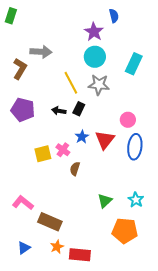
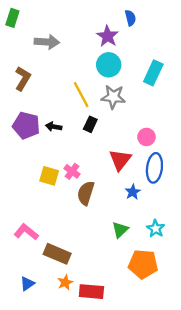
gray arrow: (41, 52) -> (47, 42), moved
black arrow: (59, 111) -> (54, 127), moved
blue star: (82, 137) -> (133, 192), moved
yellow square: (43, 154) -> (49, 176), turned 30
brown semicircle: (75, 169) -> (86, 193), size x1.5

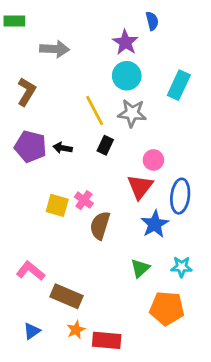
green rectangle: (12, 18) -> (14, 21), turned 72
pink circle: (146, 137) -> (153, 160), moved
blue star: (133, 192) -> (155, 224), size x1.5
cyan star: (156, 229) -> (182, 267), turned -30

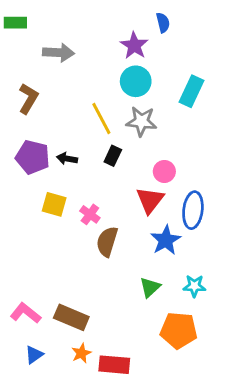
yellow square: (57, 205) -> (54, 204), moved
pink L-shape: (30, 271) -> (25, 313), moved

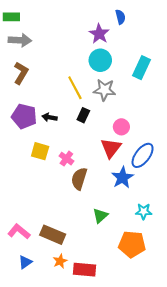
gray arrow: (58, 53) -> (20, 40), moved
blue ellipse: (193, 210) -> (143, 155), turned 30
green triangle: (150, 287) -> (100, 216), moved

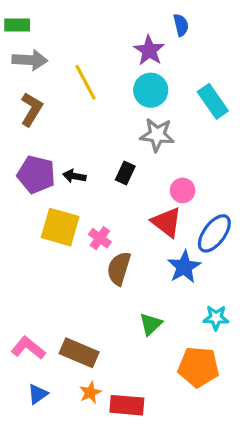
cyan rectangle: (141, 68) -> (213, 101), turned -60
yellow line: (75, 88) -> (86, 82), moved
red triangle: (111, 148) -> (167, 222), turned -30
yellow square: (40, 151) -> (60, 227), size x1.4

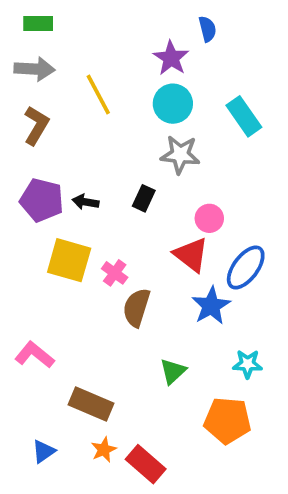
green rectangle: (17, 25) -> (38, 23), moved
pink L-shape: (28, 348) -> (34, 355), moved
red rectangle: (127, 405) -> (146, 464), turned 36

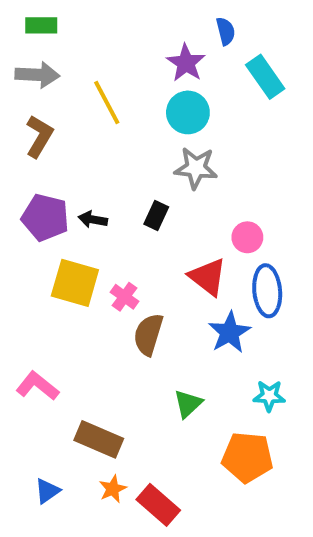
cyan rectangle: (244, 116) -> (265, 77), moved
pink circle: (209, 218) -> (247, 237), moved
blue ellipse: (246, 267) -> (267, 291), turned -42

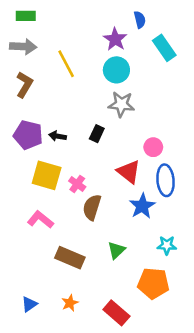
pink L-shape: (37, 386) -> (40, 220), moved
brown rectangle: (99, 439) -> (70, 258), moved
red rectangle: (158, 505) -> (116, 313), moved

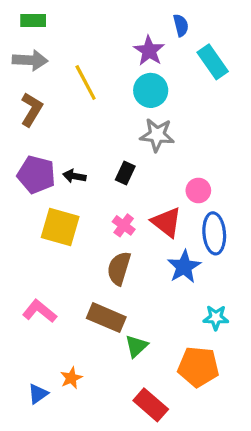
pink cross: (77, 184) -> (124, 225), moved
pink L-shape: (40, 220) -> (40, 311), moved
green triangle: (116, 250) -> (136, 346), moved
brown rectangle: (70, 258) -> (106, 318), moved
orange star: (70, 303) -> (71, 378), moved

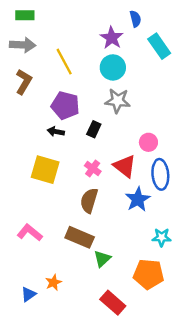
purple pentagon: (36, 175) -> (65, 105), moved

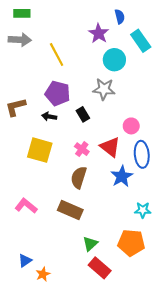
cyan circle: (113, 67) -> (114, 60), moved
brown L-shape: (24, 82) -> (16, 107), moved, turned -135
black rectangle: (94, 129) -> (83, 114), turned -56
green triangle: (102, 259) -> (90, 244), moved
orange star: (53, 282) -> (43, 274), moved

